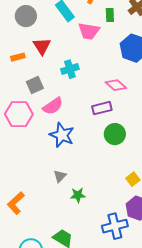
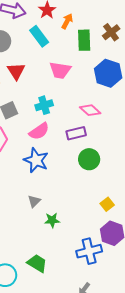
green rectangle: (110, 15) -> (84, 40), size x1.5
pink trapezoid: (89, 31) -> (60, 70), moved
cyan cross: (70, 69) -> (44, 105), moved
pink semicircle: (53, 106) -> (39, 131), moved

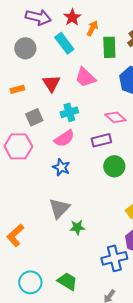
pink trapezoid: (60, 70) -> (85, 77), turned 35
red triangle: (16, 71) -> (51, 83), moved
blue star: (36, 160) -> (61, 167), size x0.7
gray triangle: (34, 201) -> (59, 208), size x1.6
green trapezoid: (37, 263) -> (67, 281), moved

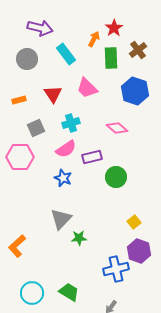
red star: (72, 17) -> (114, 28), moved
purple rectangle: (101, 140) -> (92, 157), moved

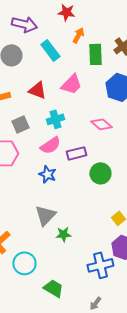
red star: (114, 28) -> (66, 12), moved, turned -30
pink trapezoid: (87, 88) -> (71, 84), turned -90
red triangle: (53, 94) -> (37, 90), turned -36
cyan circle: (32, 293) -> (24, 263), moved

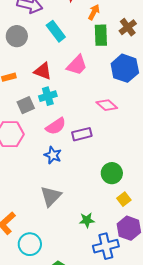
orange arrow: (78, 35) -> (94, 12), moved
cyan cross: (55, 119) -> (48, 96), moved
green circle: (100, 173) -> (112, 173), moved
green star: (63, 234) -> (87, 220), moved

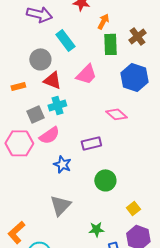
gray circle: (17, 36) -> (40, 59), moved
pink semicircle: (56, 126) -> (49, 135), moved
green circle: (112, 173) -> (105, 180), moved

